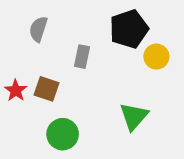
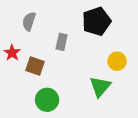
yellow circle: (156, 57) -> (117, 61), moved
red star: (16, 90) -> (12, 53), moved

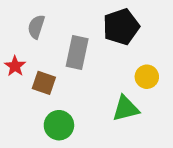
gray rectangle: (62, 42) -> (77, 52), size x1.5
green triangle: (100, 87) -> (126, 109), turned 35

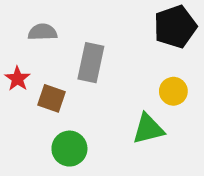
gray semicircle: (36, 27) -> (43, 32), turned 70
black pentagon: (121, 27) -> (175, 27), moved

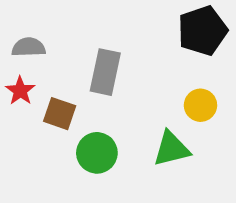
gray semicircle: (43, 32) -> (29, 47), moved
green circle: (69, 149) -> (97, 153), moved

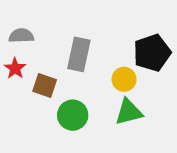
black pentagon: (203, 31) -> (152, 53), moved
yellow circle: (200, 105) -> (124, 79), moved

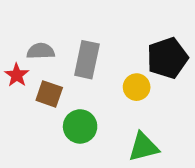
gray semicircle: (21, 36) -> (41, 51), moved
green triangle: (129, 112) -> (143, 147), moved

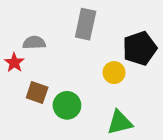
gray rectangle: (87, 60) -> (86, 24), moved
brown square: (49, 94) -> (37, 93), moved

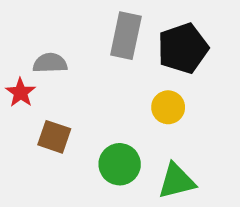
black pentagon: (140, 48) -> (183, 48), moved
green circle: (67, 105) -> (120, 164), moved

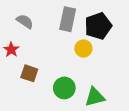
gray semicircle: (50, 63) -> (25, 21), moved, turned 36
yellow circle: (168, 107) -> (83, 49), moved

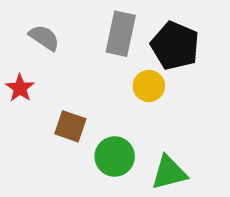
black pentagon: (98, 26) -> (175, 46), turned -30
brown square: (29, 73) -> (70, 126), moved

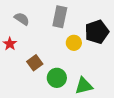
black pentagon: (175, 46) -> (97, 32), moved, turned 30
brown square: (70, 126) -> (35, 63), turned 35

